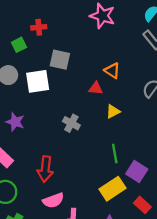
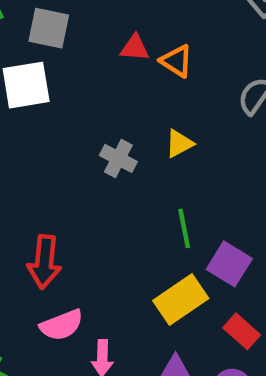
gray square: (60, 60) -> (49, 28), moved
red triangle: (96, 88) -> (135, 48), moved
gray cross: (71, 123) -> (118, 158), moved

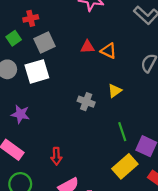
gray square: (49, 28) -> (45, 42), turned -30
red arrow: (44, 262) -> (56, 156), size x0.7

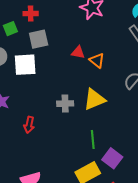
yellow triangle: (115, 91) -> (94, 99), size x1.6
gray cross: (86, 102) -> (65, 104), turned -35
red arrow: (56, 156) -> (29, 125), moved

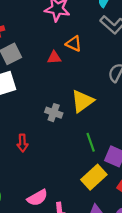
orange triangle: (97, 60) -> (74, 44), moved
gray cross: (65, 104) -> (54, 113), turned 35

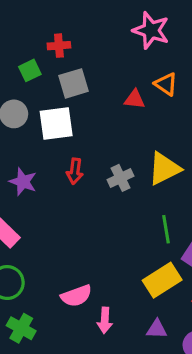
gray cross: (54, 113) -> (121, 178), turned 35
red arrow: (22, 143) -> (75, 171), moved

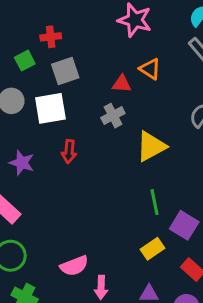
gray cross: (121, 178) -> (113, 116), moved
yellow rectangle: (162, 280) -> (152, 249), size x0.7

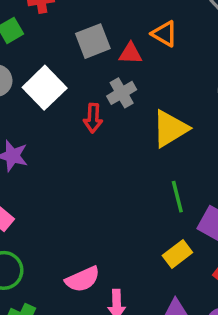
gray square: (65, 71) -> (93, 41), moved
white square: (50, 108) -> (45, 88), turned -32
red arrow: (69, 152) -> (93, 118), moved

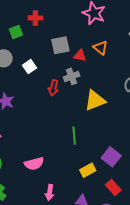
white square: (45, 88) -> (30, 67), size x0.6
green line: (177, 197) -> (74, 136), moved
pink semicircle: (83, 279) -> (34, 164), moved

